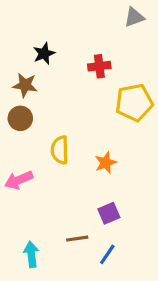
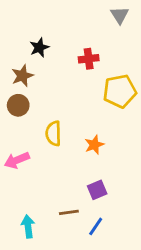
gray triangle: (134, 17) -> (120, 15), turned -42
brown star: (25, 85) -> (22, 76), turned -30

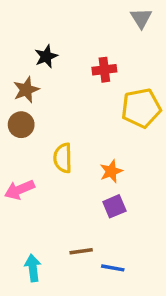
purple square: (97, 190) -> (114, 206), moved
blue line: (96, 226) -> (113, 268), turned 66

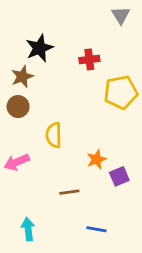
black star: (46, 56) -> (39, 48), size x1.4
orange star: (111, 171) -> (96, 159), moved
purple square: (114, 206) -> (119, 176), moved
brown line: (81, 251) -> (69, 192), moved

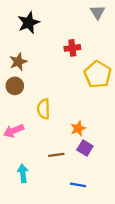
black star: (39, 48) -> (29, 23), moved
yellow pentagon: (121, 92) -> (98, 74), turned -30
purple square: (119, 176) -> (85, 148), moved, turned -35
cyan arrow: (28, 229) -> (23, 173), moved

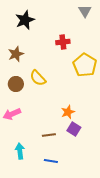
brown circle: (15, 86) -> (16, 84), moved
yellow semicircle: (44, 109) -> (38, 78), moved, turned -42
blue line: (78, 185) -> (51, 161), moved

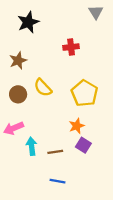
yellow pentagon: (85, 65) -> (85, 93), moved
cyan arrow: (20, 151) -> (32, 146), moved

